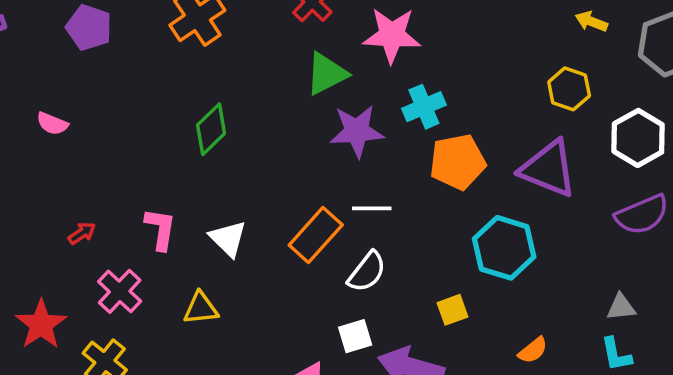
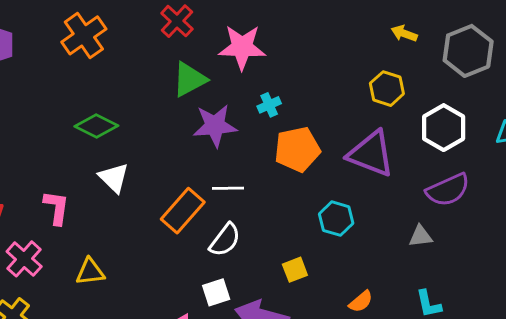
cyan cross: (424, 107) -> (269, 105), size x0.7
green diamond: (211, 129) -> (96, 126), turned 72
white triangle: (228, 239) -> (114, 178), moved
cyan hexagon: (504, 248) -> (336, 219), size x0.7
gray triangle: (621, 307) -> (421, 236), moved

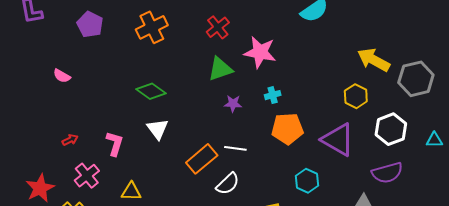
yellow arrow: (404, 33) -> (374, 60), size x1.8
purple star: (215, 126) -> (233, 104), size x0.6

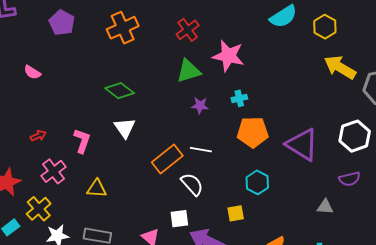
yellow hexagon: (356, 96) -> (325, 27), moved
purple semicircle: (387, 173) -> (350, 179), size x0.7
cyan hexagon: (307, 181) -> (257, 182), moved
white semicircle: (228, 184) -> (192, 184), turned -90

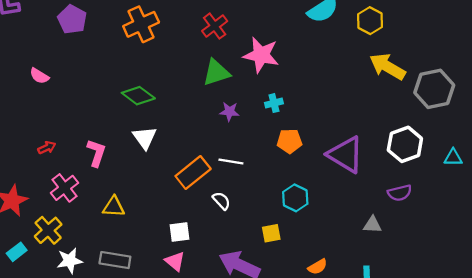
orange pentagon: (253, 132) -> (289, 141), size x0.7
white semicircle: (192, 184) -> (221, 201), size x0.7
white square: (179, 219) -> (179, 232), moved

